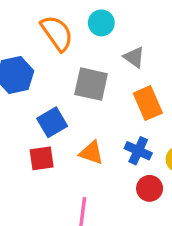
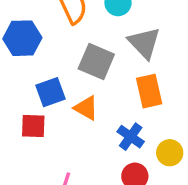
gray triangle: (134, 57) -> (144, 43), size x1.5
orange triangle: (91, 153) -> (86, 108), moved

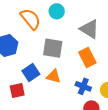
gray triangle: (144, 43) -> (89, 29), moved
red square: (33, 126) -> (17, 90), moved

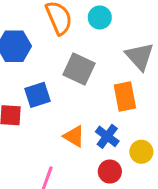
orange triangle: (54, 76) -> (74, 136), moved

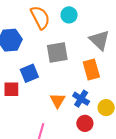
gray square: (79, 69) -> (57, 53), turned -30
orange triangle: (74, 136) -> (58, 100), turned 35

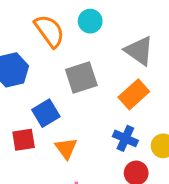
orange rectangle: (91, 69) -> (134, 94), turned 72
orange triangle: (58, 100) -> (66, 148), moved

